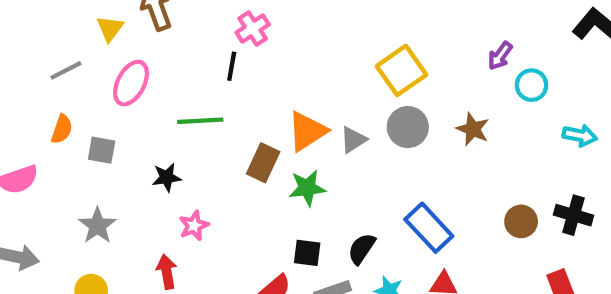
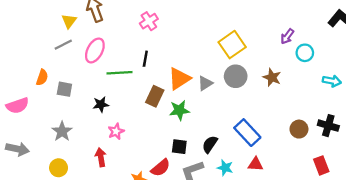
black line: (232, 66) -> (145, 59), moved
gray line: (66, 70) -> (63, 45), moved
pink ellipse: (131, 83) -> (95, 50), moved

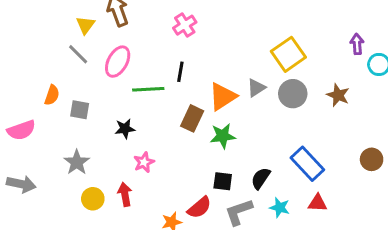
purple arrow: (287, 36) -> (357, 44), turned 140
gray line: (63, 45) -> (78, 54), turned 72
gray triangle: (205, 83) -> (256, 88), moved
yellow circle: (59, 168) -> (93, 199), moved

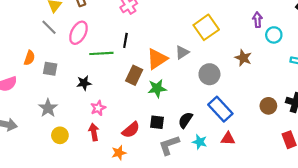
gray circle: (293, 94) -> (209, 74), moved
red arrow: (125, 194) -> (94, 132), moved
red semicircle: (199, 208) -> (131, 130), moved

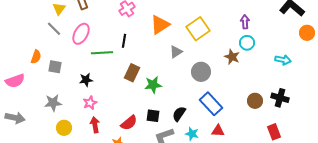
cyan circle: (274, 35) -> (247, 43), moved
orange triangle: (157, 59) -> (160, 25), moved
gray star: (48, 108) -> (53, 103), turned 30
pink star: (98, 108) -> (90, 103), moved

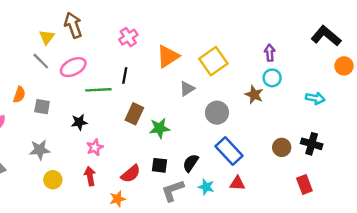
pink ellipse: (81, 34) -> (73, 67), turned 35
pink star: (90, 103) -> (95, 147), moved

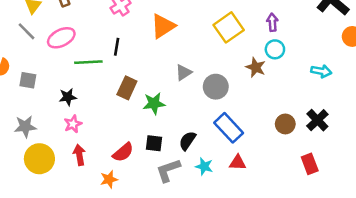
yellow square: (213, 61) -> (229, 27), moved
gray triangle: (187, 89) -> (184, 73), moved
black cross: (312, 144) -> (317, 120), turned 30
pink star: (95, 147) -> (73, 124), moved
yellow circle: (53, 180) -> (39, 159), size x1.5

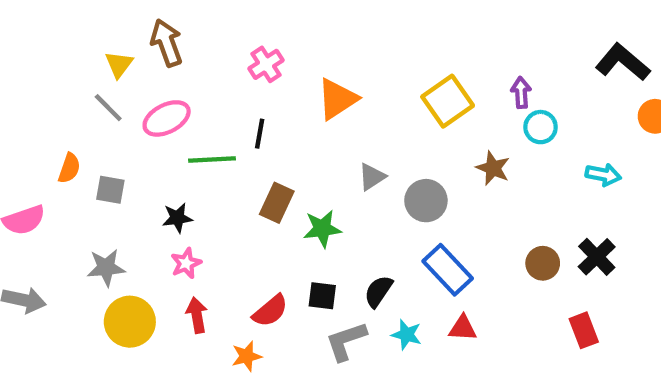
cyan circle: (275, 49) -> (541, 127), moved

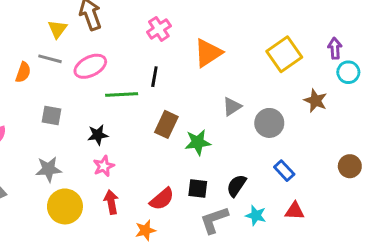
gray line: (108, 108) -> (50, 59), turned -30
orange semicircle: (69, 168) -> (23, 72), moved
blue rectangle: (448, 270) -> (284, 171), size x0.6

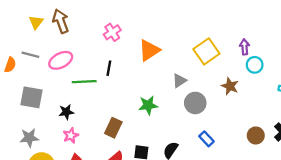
yellow triangle: (57, 29) -> (36, 22), moved
gray triangle: (232, 107) -> (180, 81), moved
gray square: (52, 115) -> (32, 97), size x1.5
brown rectangle: (166, 124) -> (113, 128), moved
green star: (198, 142) -> (148, 105), moved

